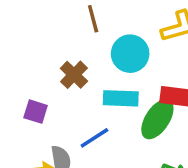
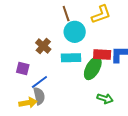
brown line: (93, 19) -> (66, 14), moved
blue line: (94, 138) -> (39, 82), moved

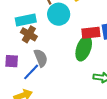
cyan rectangle: (71, 58) -> (26, 20), moved
gray semicircle: (39, 96) -> (41, 58), moved

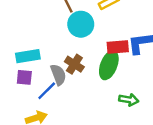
cyan rectangle: (26, 20) -> (28, 56), moved
brown cross: (29, 34) -> (74, 64), moved

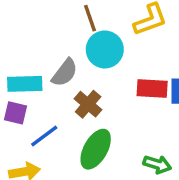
green ellipse: (109, 65) -> (96, 149), moved
gray semicircle: (58, 75) -> (65, 73), moved, turned 50

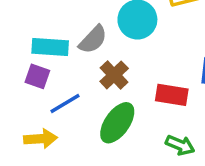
red rectangle: (152, 88) -> (172, 95), moved

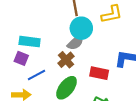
gray semicircle: (93, 40) -> (76, 42), moved

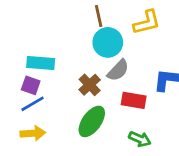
gray semicircle: (76, 42) -> (118, 70), moved
blue line: (37, 75) -> (33, 104), moved

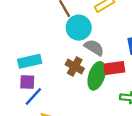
gray semicircle: (118, 70) -> (94, 48), turned -84
green ellipse: (92, 121) -> (97, 76), moved

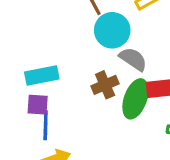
brown cross: (75, 66) -> (105, 85), turned 36
blue line: (33, 96) -> (46, 125), turned -42

